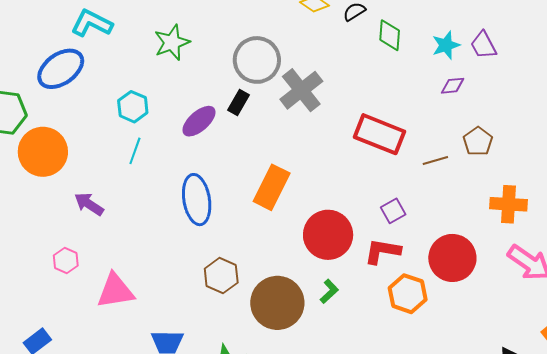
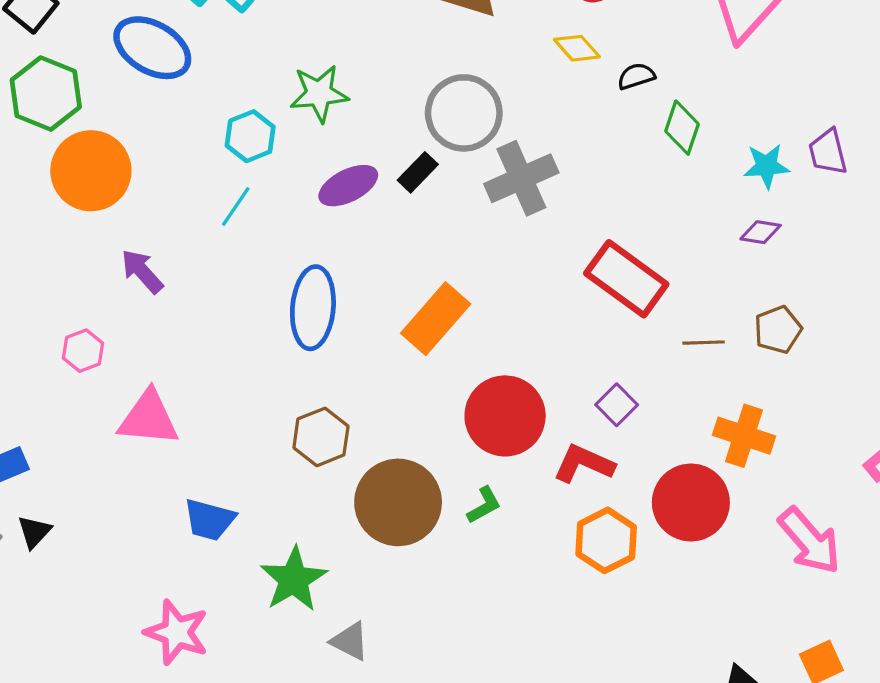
green star: (172, 42) -> (319, 94), moved
purple trapezoid: (483, 45) -> (828, 152), moved
blue ellipse: (61, 69) -> (152, 48), turned 51
orange cross: (508, 204) -> (744, 436), moved
purple square: (393, 211) -> (617, 405), turned -30

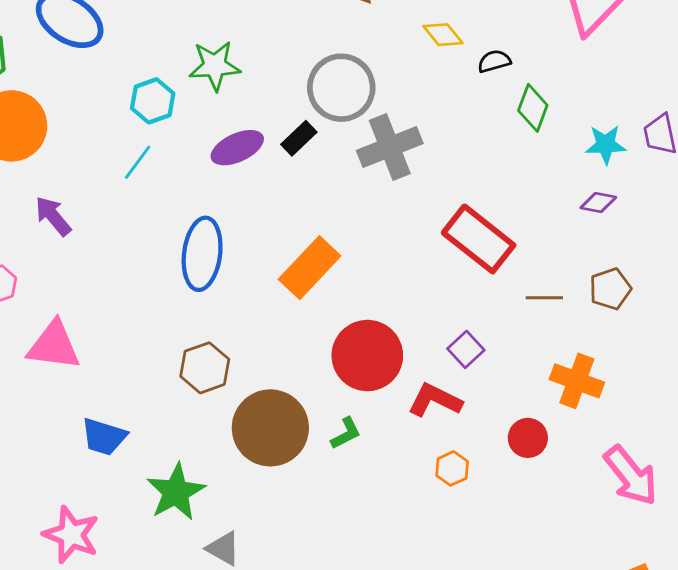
red circle: (691, 502) -> (528, 438), size x0.6
orange hexagon: (606, 540) -> (452, 468), size x0.6

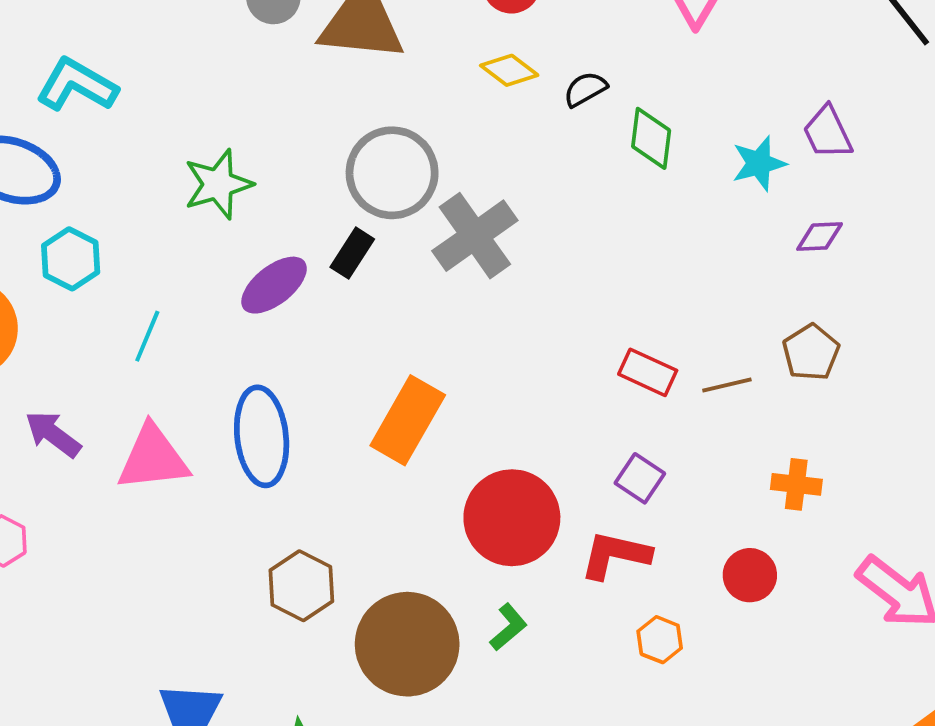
cyan hexagon: (153, 101) -> (71, 259), moved
purple diamond: (598, 203) -> (820, 237), moved
red rectangle: (479, 239) -> (648, 372), moved, size x0.6
pink triangle: (54, 346) -> (153, 458), moved
orange cross: (577, 381) -> (796, 484), size x0.7

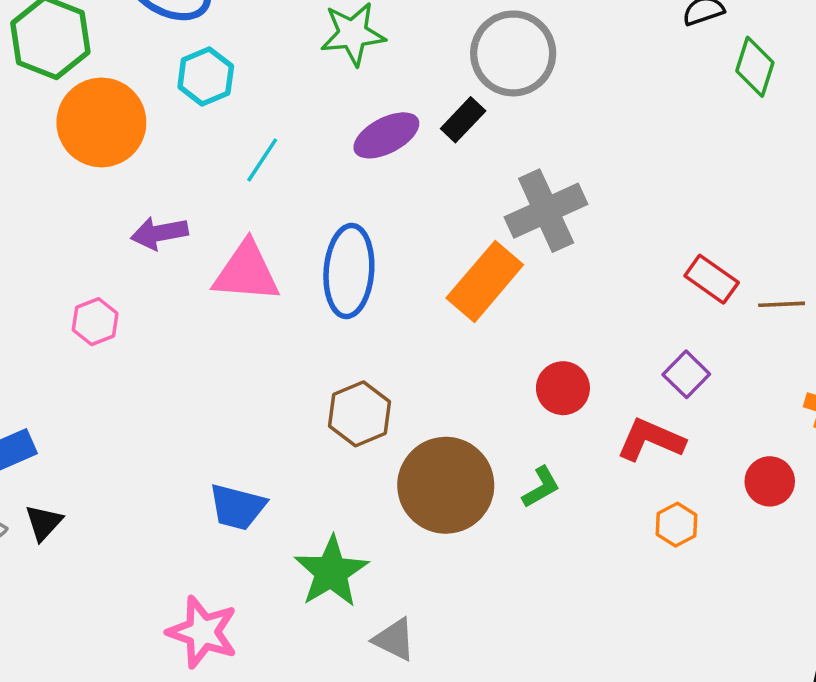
gray cross: (475, 236) -> (546, 211), moved
purple arrow: (53, 434) -> (159, 233), turned -58
red circle: (512, 518) -> (563, 388), size x0.6

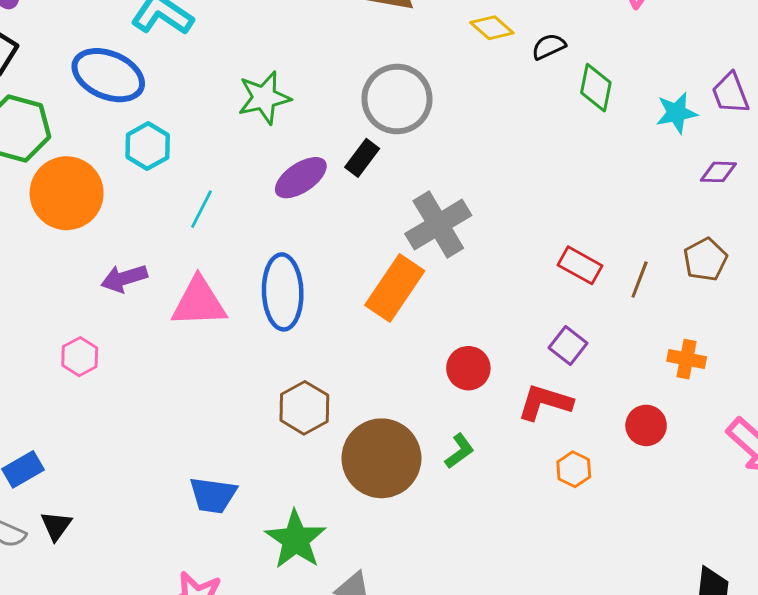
brown line: (782, 304) -> (640, 280), turned -60

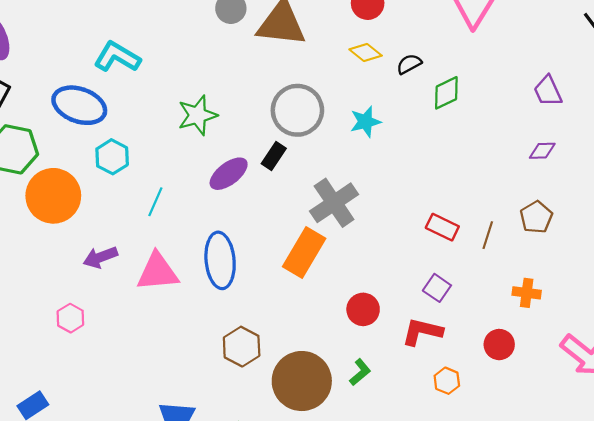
green diamond: (596, 88) -> (446, 93), turned 56
cyan star: (676, 113) -> (365, 122), moved

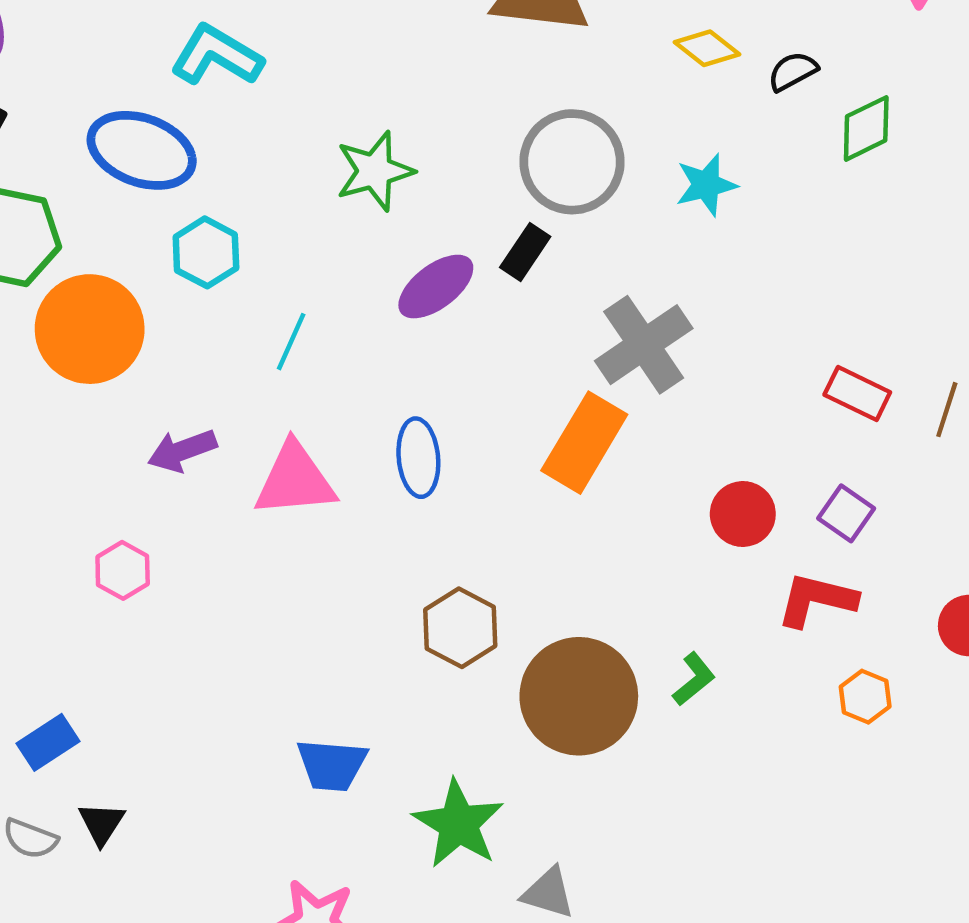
blue ellipse: (220, 260) -> (418, 458), size x0.7
red circle: (363, 309) -> (743, 514), moved

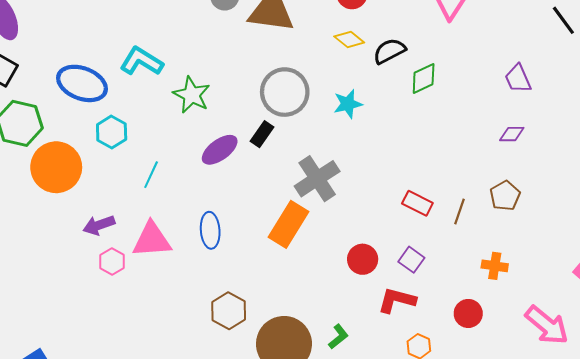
cyan L-shape: (217, 55) -> (141, 61), moved
black semicircle: (793, 71) -> (389, 51), size x1.4
green star: (375, 171) -> (192, 95), turned -30
pink hexagon: (123, 570) -> (112, 262), moved

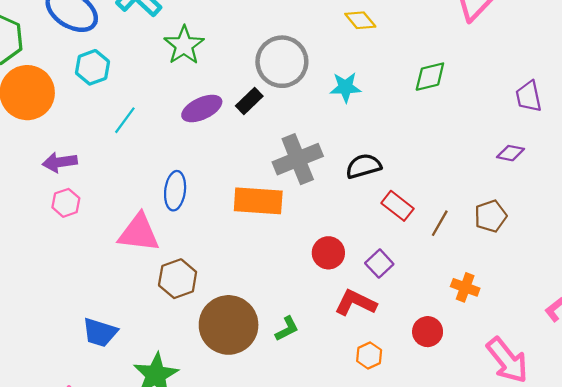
black semicircle: (389, 51) -> (363, 166), moved
orange rectangle: (288, 224) -> (258, 201), turned 51
pink triangle: (152, 240) -> (139, 233), moved

